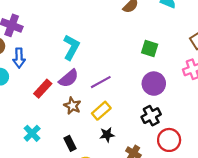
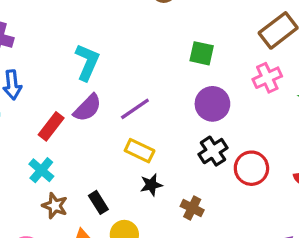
brown star: (72, 106) -> (55, 206), moved
yellow rectangle: (101, 111) -> (140, 151), turned 72
cyan cross: (32, 133) -> (41, 170), moved
red circle: (169, 140) -> (251, 168), moved

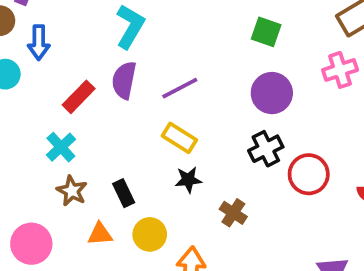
purple semicircle: (87, 108) -> (124, 80), turned 140

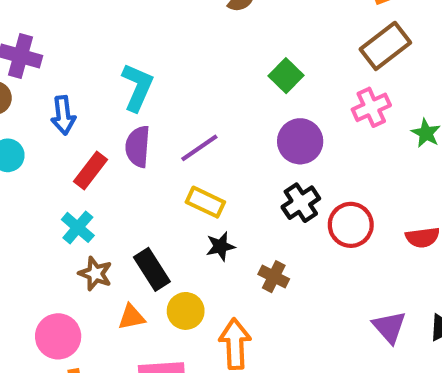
green square: (266, 32) -> (286, 76), turned 32
blue arrow: (39, 43) -> (63, 115), moved
black rectangle: (124, 193) -> (152, 269), size x1.4

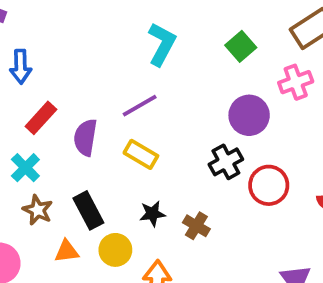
green square: (286, 76) -> (241, 46), moved
cyan L-shape: (137, 87) -> (162, 44), moved
purple circle: (300, 141) -> (249, 115), moved
purple semicircle: (138, 147) -> (85, 137), moved
black star: (220, 246) -> (152, 214), moved

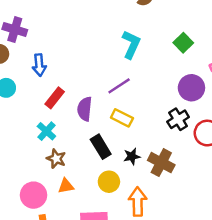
black rectangle: (88, 210) -> (101, 147), moved
brown cross: (196, 226) -> (161, 163), size x1.5
orange triangle: (67, 251) -> (66, 186), moved

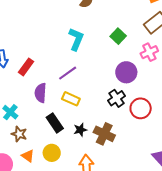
red rectangle: (55, 98) -> (26, 67), moved
yellow circle: (109, 182) -> (52, 153), moved
orange triangle: (66, 186) -> (28, 156), turned 48

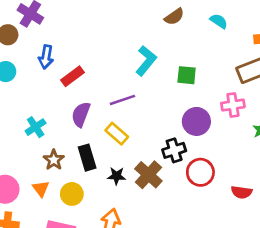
green square: (118, 36) -> (187, 75), moved, turned 35
brown star: (19, 134) -> (54, 160), moved
brown cross: (104, 134) -> (148, 175), moved

